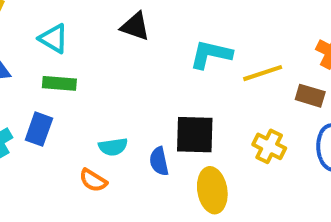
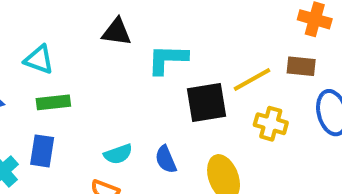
cyan L-shape: (211, 54) -> (168, 59), moved
yellow line: (263, 73) -> (252, 79), moved
black square: (195, 135) -> (206, 102), moved

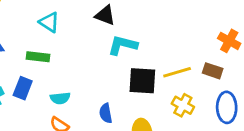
black triangle: (117, 32) -> (105, 15), moved
cyan triangle: (39, 60) -> (49, 22), moved
cyan semicircle: (118, 154) -> (60, 98), moved

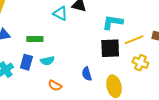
cyan triangle: (49, 22) -> (60, 13), moved
cyan L-shape: (123, 45) -> (113, 22), moved
cyan semicircle: (60, 98) -> (47, 61), moved

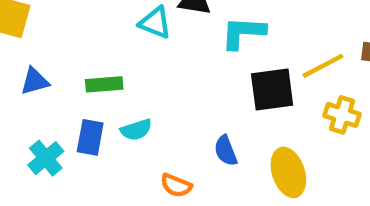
cyan L-shape: (113, 22) -> (243, 33), moved
orange semicircle: (55, 86) -> (176, 185), moved

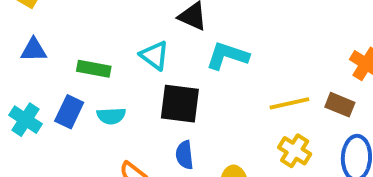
cyan triangle: (155, 23) -> (154, 55), moved
black square: (272, 90) -> (180, 104), moved
cyan cross: (46, 158) -> (25, 120), turned -32

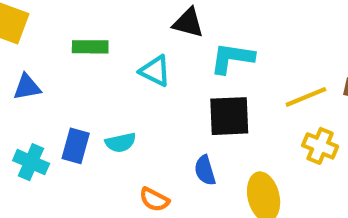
green rectangle: (94, 69) -> (90, 47), moved
black square: (180, 104) -> (229, 116), moved

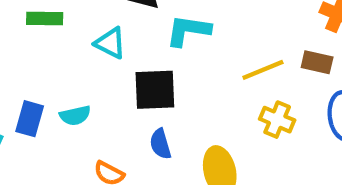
black square: (229, 116) -> (155, 90), moved

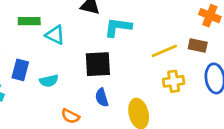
cyan triangle: (110, 43) -> (55, 35), moved
blue rectangle: (30, 119) -> (20, 70), moved
yellow cross: (277, 120) -> (174, 81), turned -30

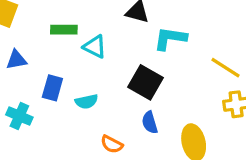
yellow line: (164, 51) -> (226, 68), turned 55
black square: (98, 64) -> (146, 82), turned 32

